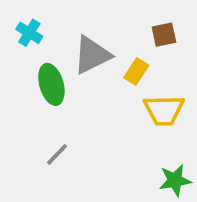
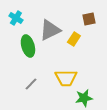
yellow trapezoid: (164, 110) -> (66, 78), moved
green star: (175, 180) -> (84, 98), moved

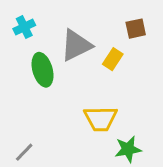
cyan cross: (16, 18) -> (24, 27), turned 32
gray line: (31, 84) -> (24, 152), moved

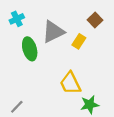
brown square: (136, 29) -> (95, 20), turned -32
yellow trapezoid: (101, 119) -> (70, 83), turned 65

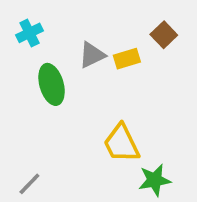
gray triangle: (53, 32) -> (92, 55), size x0.7
yellow rectangle: (79, 41) -> (127, 59), moved, turned 40

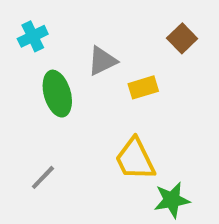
yellow rectangle: (127, 59) -> (143, 87), moved
gray line: (29, 184) -> (43, 177), moved

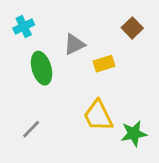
green star: (172, 200) -> (134, 134), moved

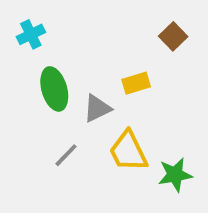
gray triangle: (74, 44) -> (97, 108), moved
gray line: (31, 129) -> (66, 155), moved

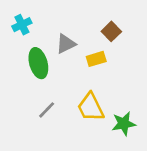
brown square: (173, 36) -> (111, 31), moved
gray triangle: (97, 108) -> (66, 44), moved

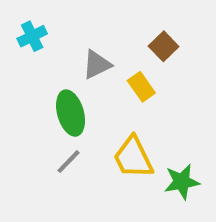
yellow rectangle: (96, 59) -> (141, 87), turned 72
green ellipse: (38, 63) -> (71, 113), moved

